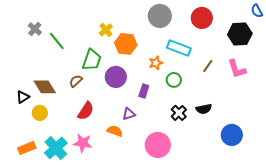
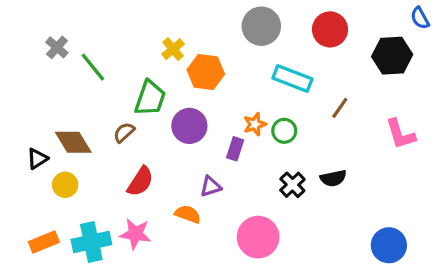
orange star: (156, 63) -> (255, 124), moved
pink L-shape: (237, 69) -> (400, 134), moved
blue circle: (232, 135) -> (389, 245), moved
cyan cross: (56, 148) -> (91, 242), turned 30

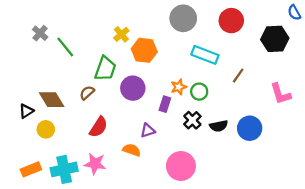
black semicircle: (333, 178) -> (219, 126), moved
black cross: (292, 185) -> (192, 120), moved
blue circle: (389, 245) -> (250, 128), moved

